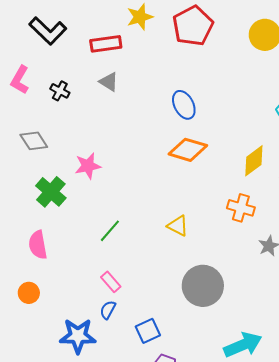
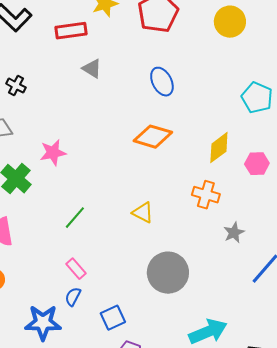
gray triangle: (109, 82) -> (92, 69), moved
black cross: (60, 91) -> (16, 86), moved
blue ellipse: (184, 105) -> (162, 82), moved

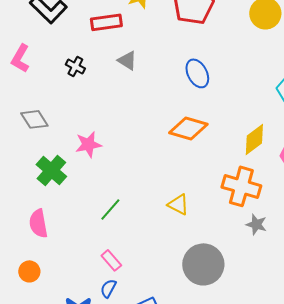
black cross: (16, 86) -> (75, 66), moved
orange cross: (206, 195) -> (241, 186), size x1.4
gray star: (234, 233) -> (256, 224), moved, turned -30

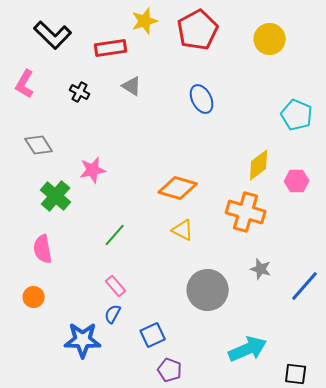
orange diamond: (188, 128) -> (178, 188), moved
gray star: (256, 224) -> (261, 269), moved

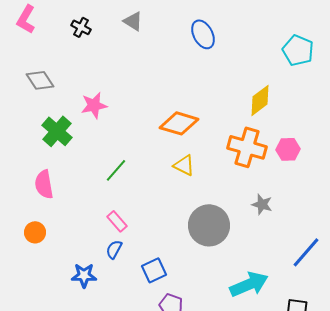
pink hexagon: (297, 181) -> (288, 149), moved
blue line: (305, 286) -> (306, 252), moved
blue star: (83, 340) -> (84, 275), size x0.7

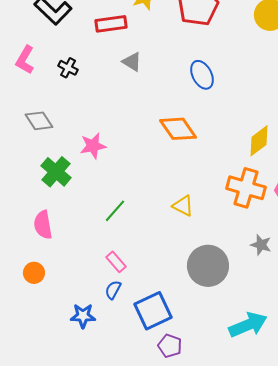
black cross: (81, 27) -> (68, 68), moved
orange diamond: (179, 123) -> (178, 129), moved, turned 39
blue square: (154, 270) -> (153, 311), size x1.5

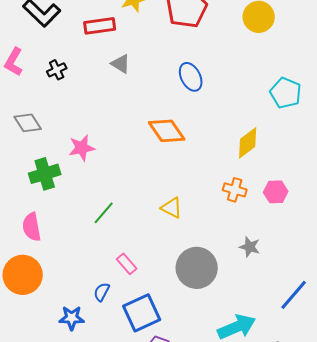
black cross: (68, 68) -> (57, 70), turned 36
green cross: (56, 172) -> (45, 174), turned 32
orange cross: (246, 188) -> (235, 190), size x0.6
pink rectangle: (116, 262) -> (127, 264), moved
orange circle: (34, 273) -> (23, 275), size x1.8

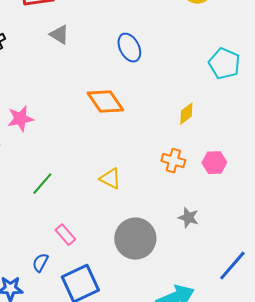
yellow diamond: (248, 143) -> (186, 114), size x0.7

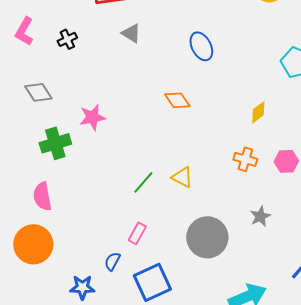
orange diamond: (105, 102) -> (177, 100), size x0.7
green line: (42, 184) -> (143, 182), moved
gray star: (188, 218) -> (260, 216), turned 30
pink rectangle: (65, 235) -> (137, 233), turned 70

